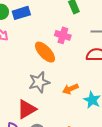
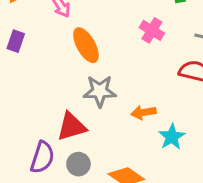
orange ellipse: (45, 52) -> (86, 45), moved

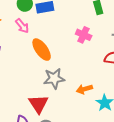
red triangle: (72, 127) -> (38, 104), turned -40

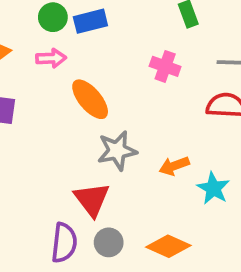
pink arrow: (22, 26) -> (51, 58), turned -49

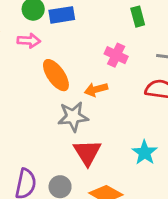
orange arrow: (174, 166) -> (96, 89), moved
red triangle: (92, 199) -> (87, 152), moved

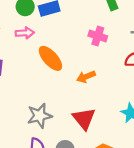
orange arrow: (96, 89) -> (86, 77), moved
gray star: (73, 117) -> (40, 116), moved

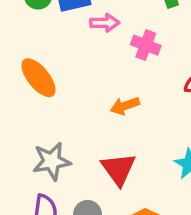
pink arrow: (25, 33) -> (105, 23), moved
orange ellipse: (50, 58) -> (38, 78), moved

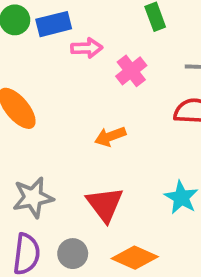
pink cross: (146, 45) -> (131, 71), turned 32

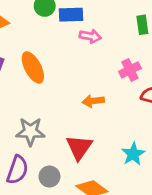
pink cross: (131, 71) -> (130, 70), moved

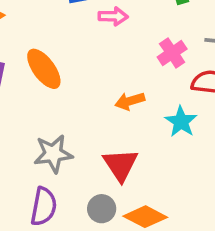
cyan star: (133, 154) -> (181, 122), moved
gray circle: (49, 177) -> (102, 209), moved

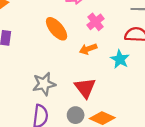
pink cross: (172, 53) -> (96, 22), moved
orange ellipse: (44, 69) -> (57, 29), moved

